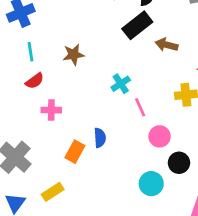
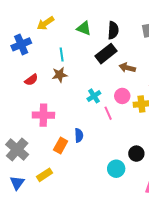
cyan line: (30, 52) -> (62, 55), moved
red semicircle: (35, 81) -> (31, 80), moved
pink cross: (51, 110) -> (43, 115), size x1.5
pink circle: (160, 136) -> (122, 96), moved

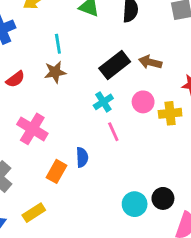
black rectangle: (106, 54) -> (115, 65), moved
pink line: (108, 113) -> (113, 132), moved
pink cross: (43, 115) -> (32, 129), turned 30
black circle: (136, 154) -> (163, 198), moved

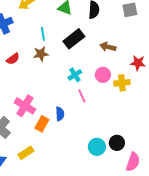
black rectangle: (115, 65) -> (74, 39), moved
pink cross: (32, 129) -> (25, 106), moved

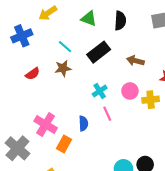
cyan line: (43, 34) -> (65, 47), turned -40
blue semicircle: (60, 114) -> (83, 123), moved

